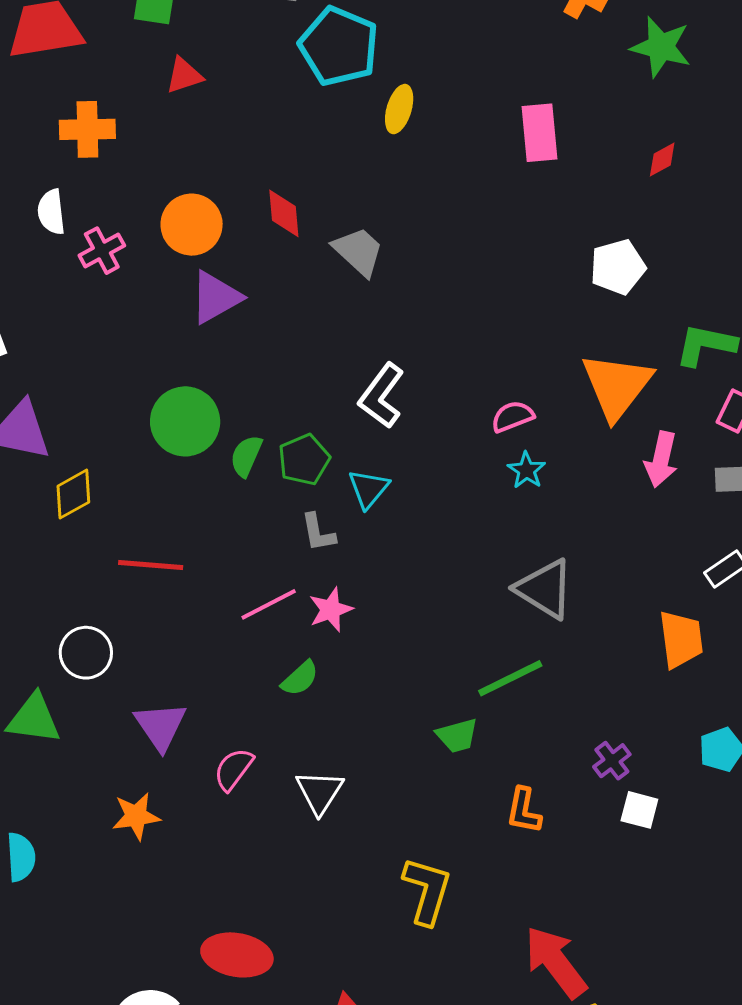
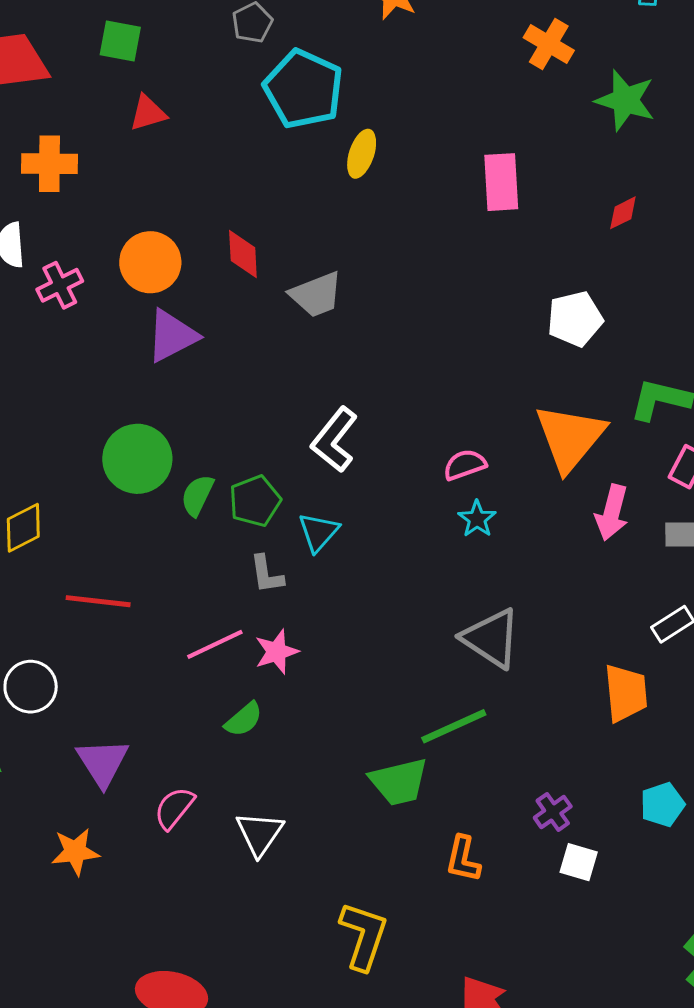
gray trapezoid: (358, 251) -> (316, 295), turned 114
green trapezoid: (457, 735) -> (399, 782), size x1.4

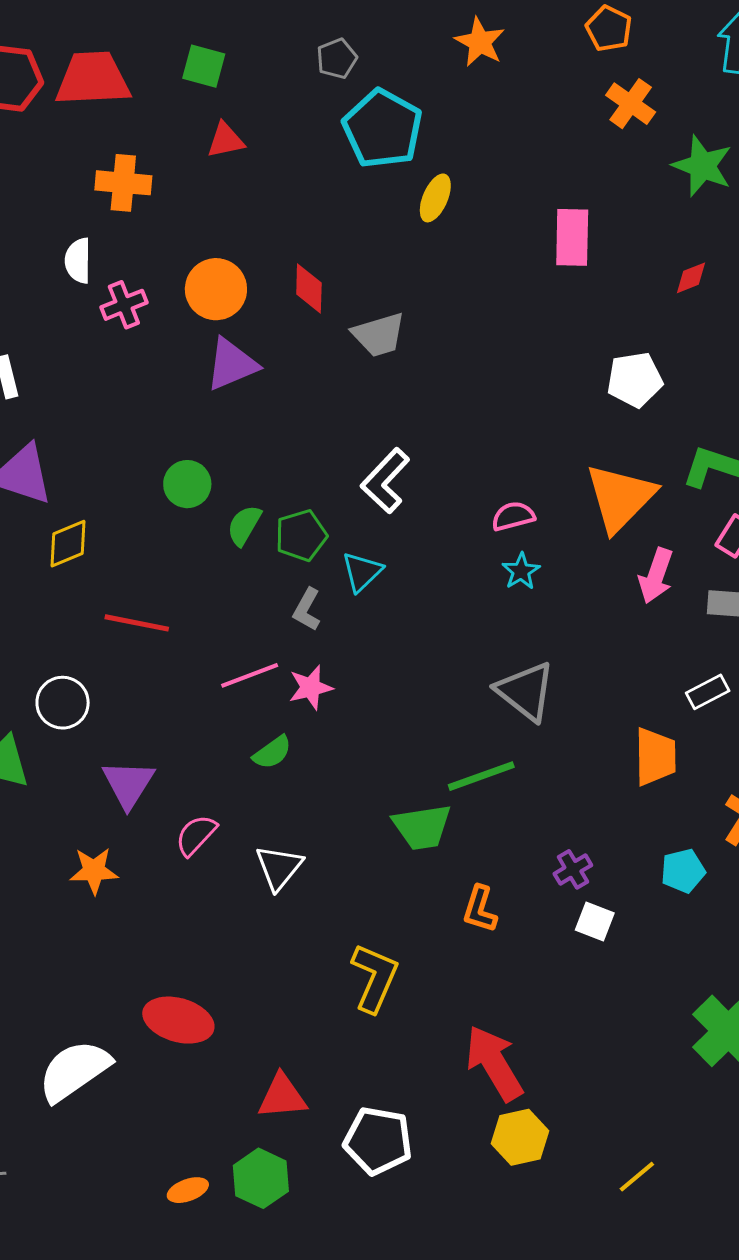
green circle: (137, 459) -> (187, 484), size x0.7
gray L-shape: (267, 574) -> (307, 609), turned 33

